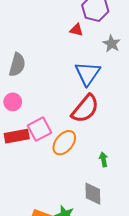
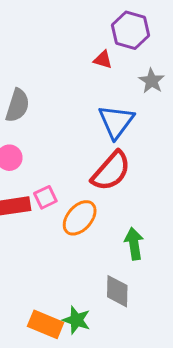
pink square: (39, 129) -> (45, 197), size x0.7
green arrow: (104, 160) -> (134, 244), size x1.5

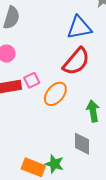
blue triangle: (116, 122) -> (79, 28), turned 44

